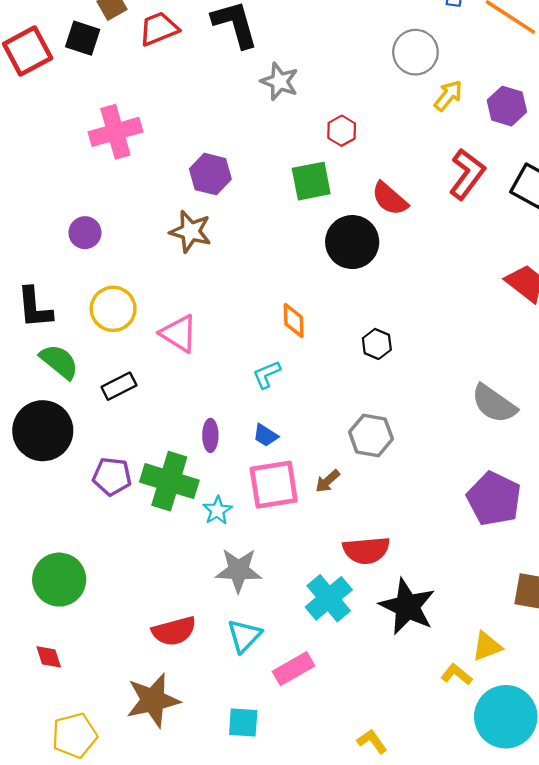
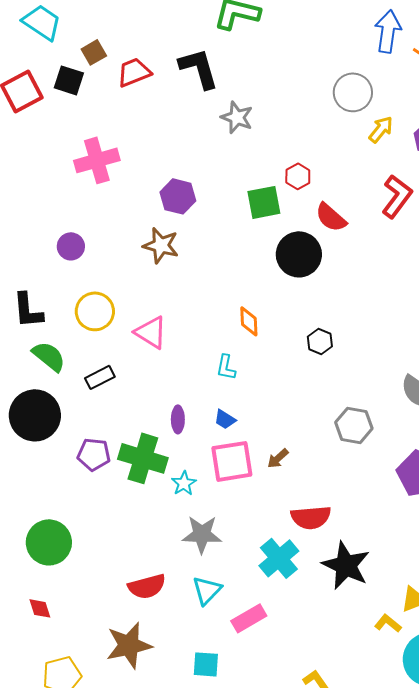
red hexagon: (342, 131) -> (298, 176), moved
cyan L-shape: (267, 374) -> (226, 367), turned -56
gray hexagon: (371, 435) -> (354, 425), moved

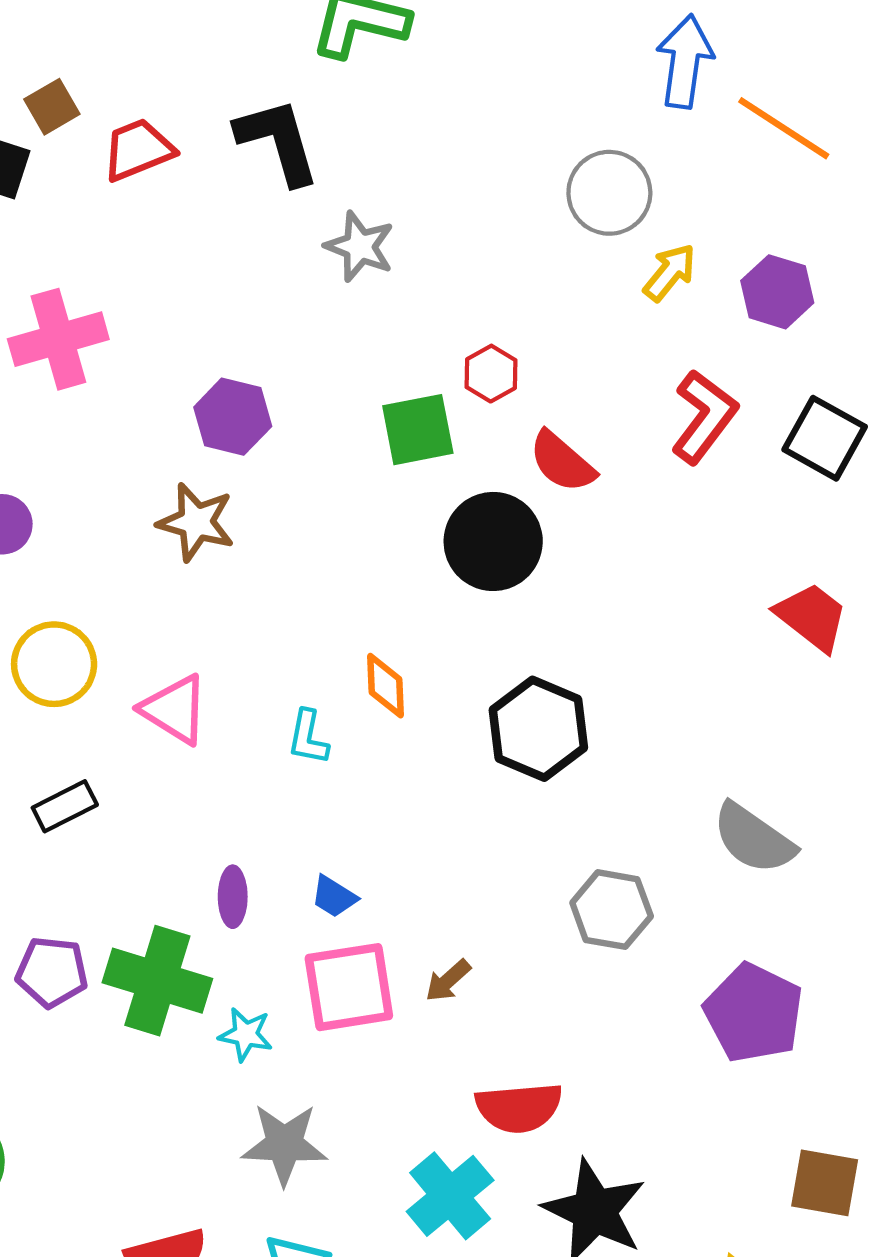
black hexagon: (320, 341) -> (538, 729), size x1.8
cyan L-shape: (226, 367) -> (308, 737), moved
cyan star: (184, 483) -> (246, 1034), turned -30

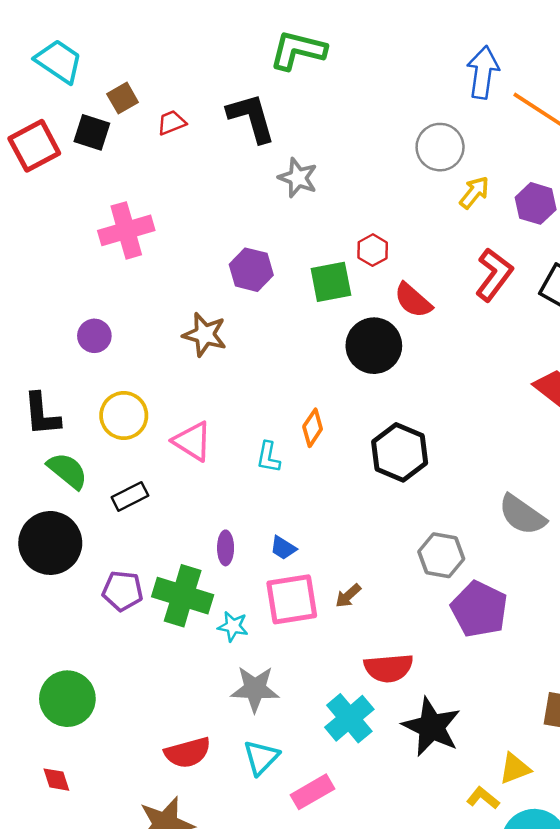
red trapezoid: (138, 150) -> (172, 123), size x0.7
purple hexagon: (233, 417) -> (251, 270), moved
orange diamond: (386, 686) -> (313, 428), turned 36
purple pentagon: (754, 1013) -> (479, 609), moved

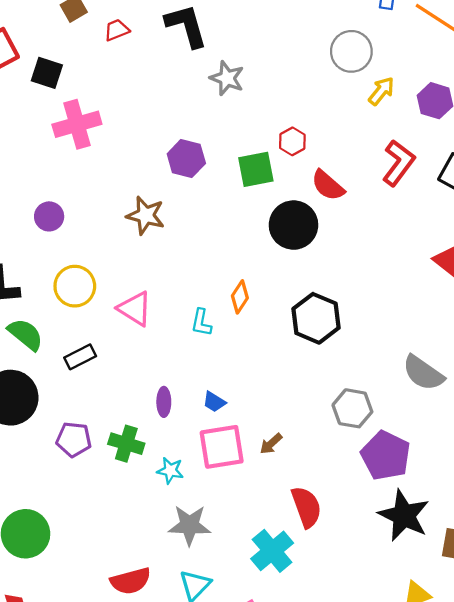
black square: (92, 132) -> (47, 73), moved
green cross: (183, 596) -> (126, 444), size x0.7
red semicircle: (389, 668) -> (306, 507), turned -105
black star: (431, 727) -> (404, 516), moved

